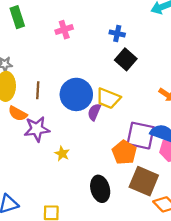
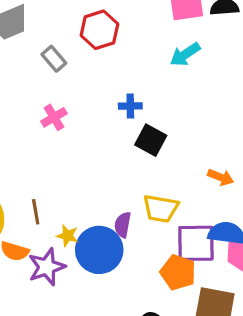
blue circle: (76, 94) -> (99, 250), moved
yellow trapezoid: (108, 98) -> (161, 209), moved
yellow star: (62, 154) -> (67, 236), moved

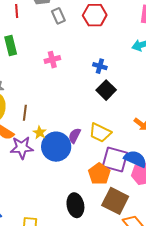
gray rectangle: (54, 59) -> (58, 16), moved

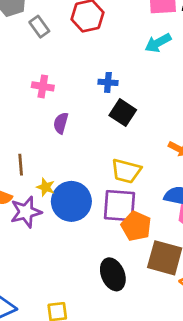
pink cross: (52, 60) -> (43, 86), turned 35
purple semicircle: (75, 136) -> (61, 123), moved
purple square: (115, 160) -> (119, 206), moved

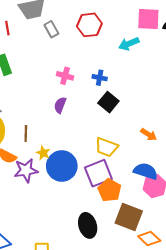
cyan arrow: (158, 43) -> (129, 44), moved
pink cross: (43, 86) -> (65, 76), moved
purple square: (119, 206) -> (98, 173), turned -32

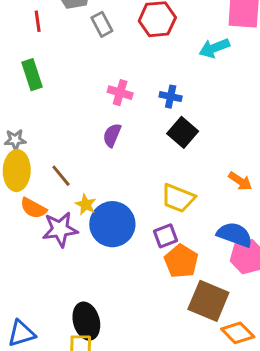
brown line: (26, 134) -> (61, 176), turned -42
purple square: (98, 173) -> (166, 236), size x0.6
black ellipse: (88, 225) -> (86, 321), moved

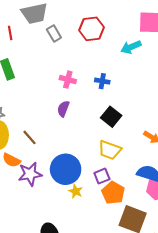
black square: (183, 132) -> (111, 117), moved
yellow star: (86, 205) -> (76, 191), moved

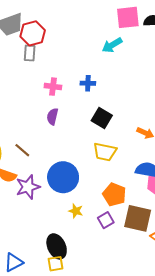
red hexagon: (92, 29) -> (33, 33), moved
gray rectangle: (54, 34) -> (30, 53), moved, turned 42
purple square: (102, 176) -> (106, 220), moved
yellow star: (76, 191) -> (76, 211), moved

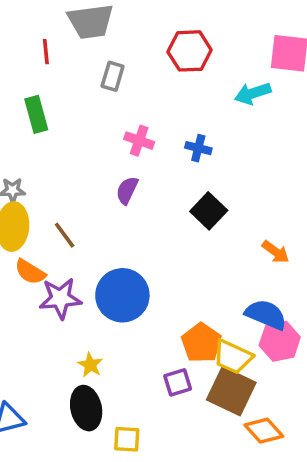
red hexagon: (33, 33) -> (190, 51), moved
yellow trapezoid: (105, 152) -> (233, 357), moved
yellow star: (76, 211) -> (90, 365), moved
yellow square: (56, 264) -> (127, 439), moved

